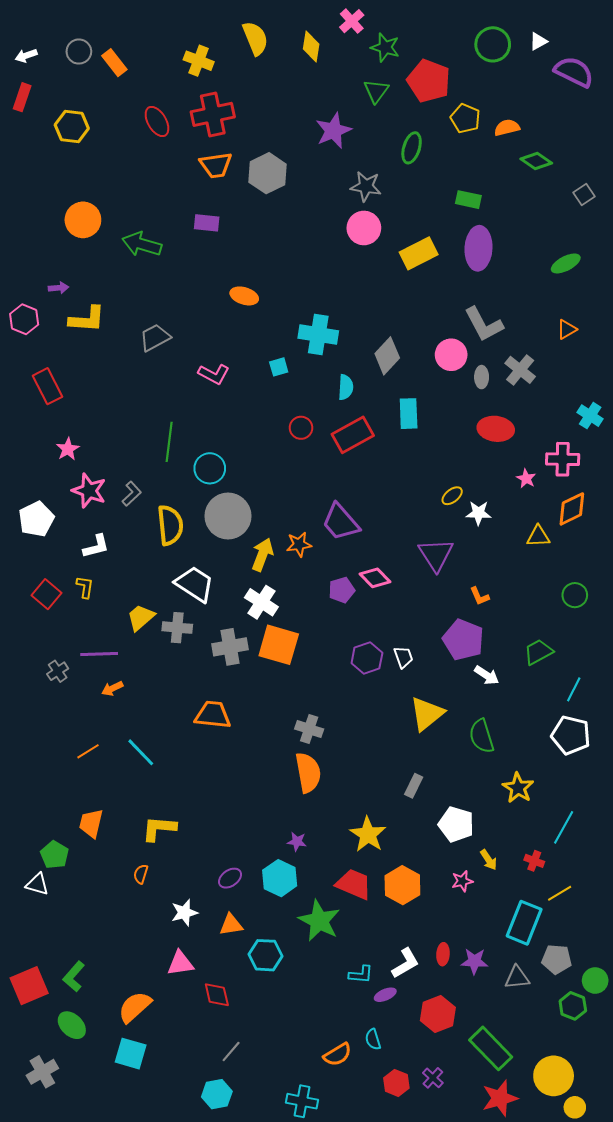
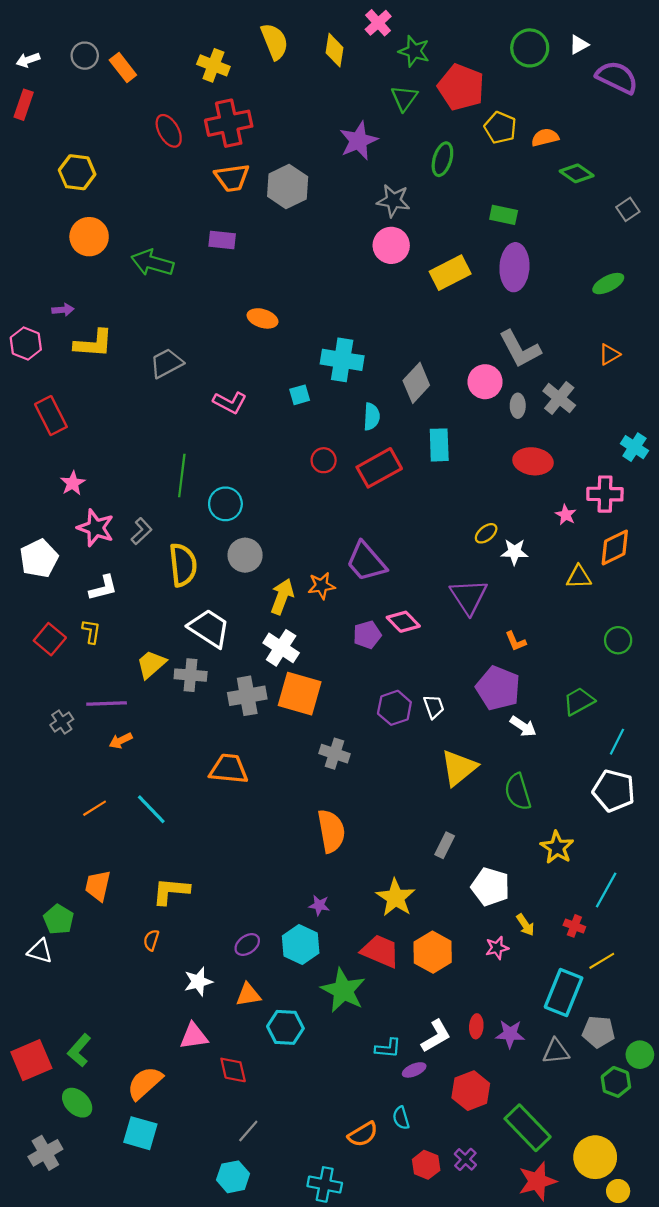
yellow hexagon: (72, 127) -> (77, 172), moved
gray circle: (228, 516) -> (245, 555), size x0.7
gray cross: (309, 729) -> (334, 754), moved

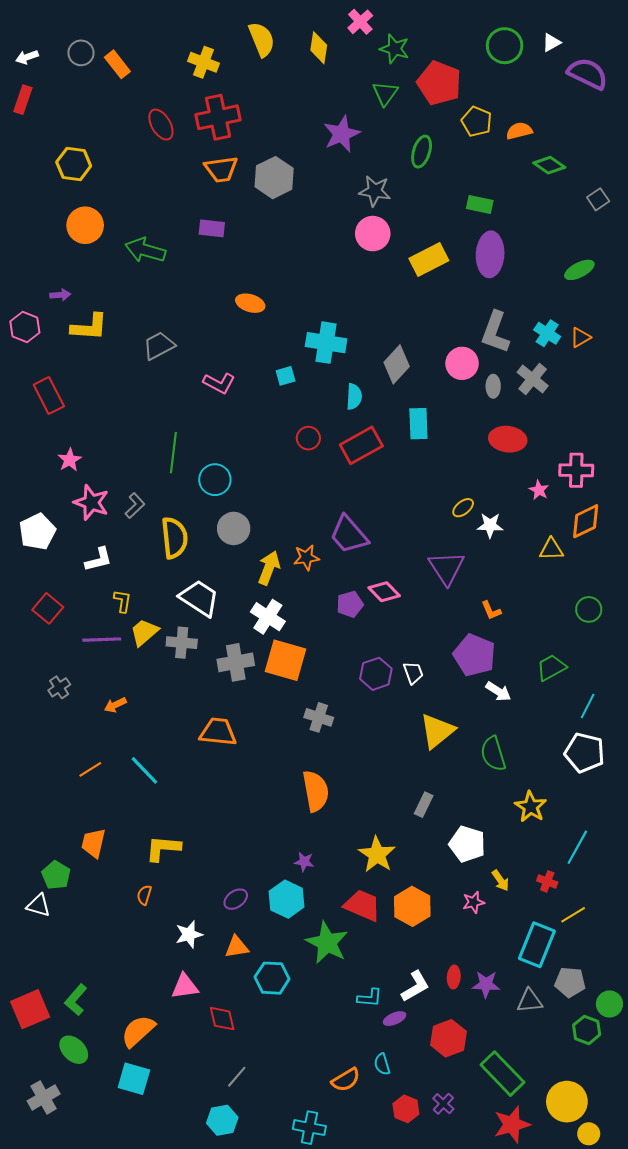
gray L-shape: (520, 349) -> (495, 332), turned 48
cyan cross: (634, 447) -> (547, 333), moved
yellow L-shape: (91, 631) -> (123, 601), moved
purple line: (107, 703) -> (102, 640), moved

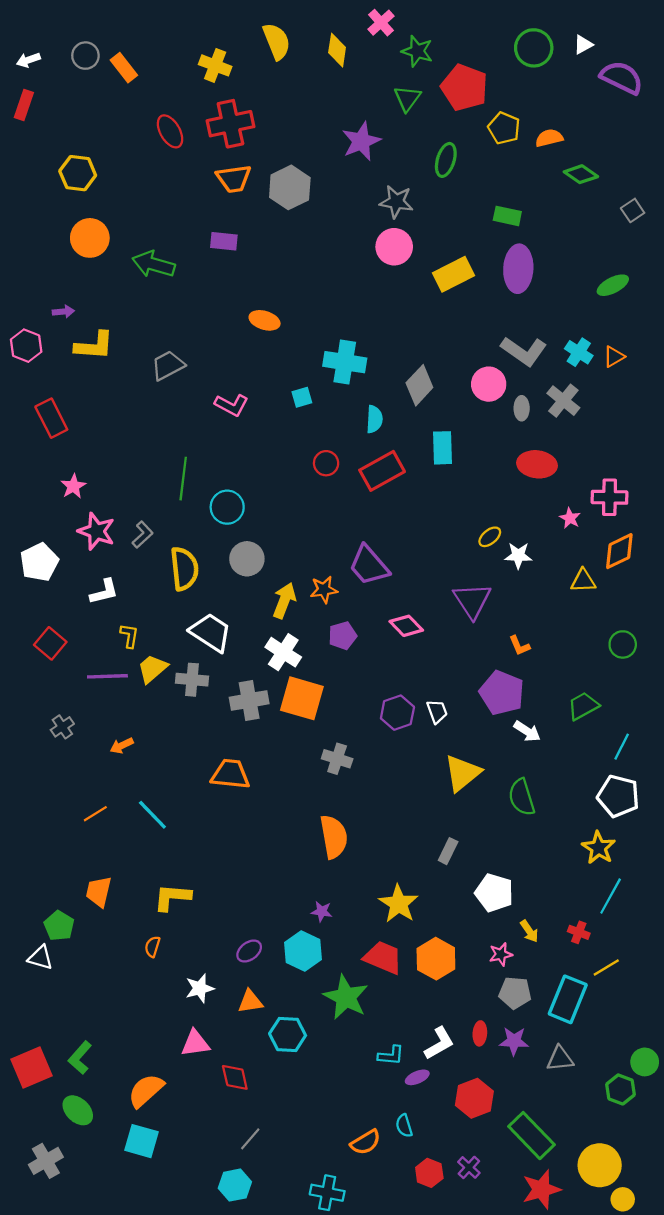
gray L-shape: (495, 332) -> (524, 351), turned -75
purple pentagon: (350, 604) -> (343, 636), moved
yellow star: (531, 807) -> (599, 848), moved
gray pentagon: (570, 982) -> (515, 993), moved

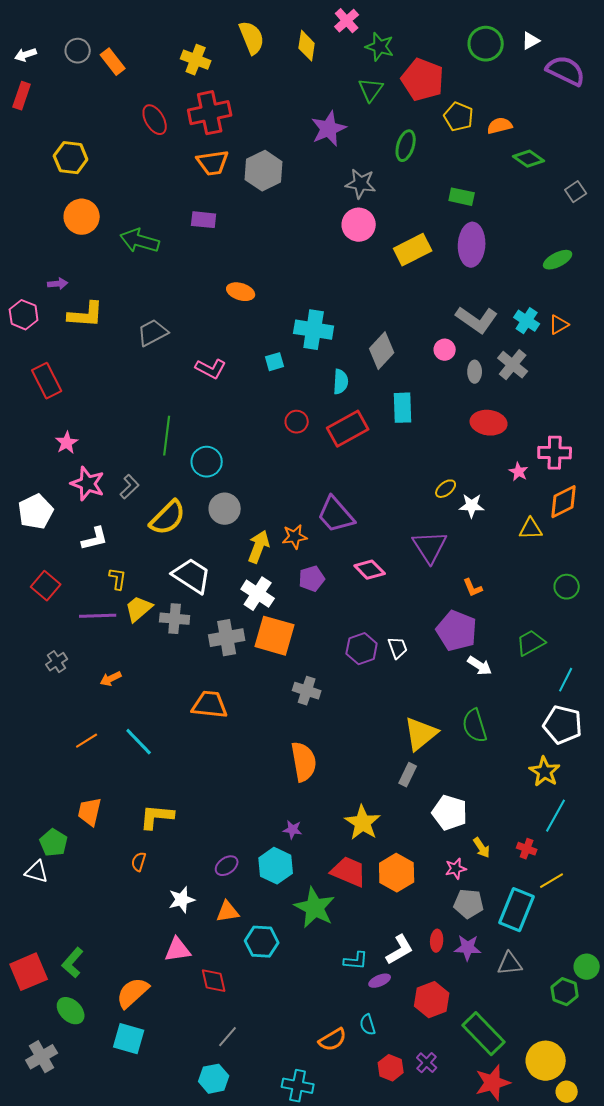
pink circle: (489, 384) -> (445, 350), size x0.7
yellow semicircle: (184, 569) -> (168, 518), turned 51
yellow triangle: (462, 773) -> (421, 734), moved

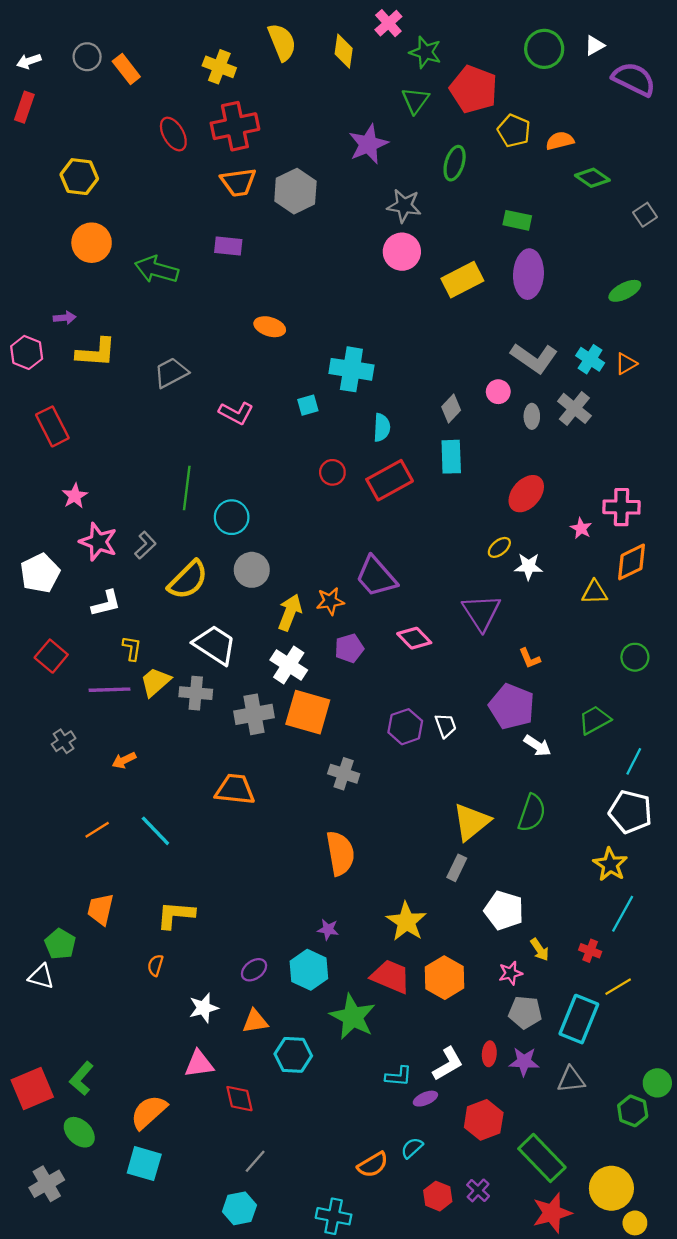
gray diamond: (382, 351) -> (451, 408), moved, size x0.7
red ellipse: (489, 423) -> (526, 494), moved, turned -56
green semicircle: (475, 726) -> (532, 813), turned -144
cyan semicircle: (368, 1025) -> (412, 1148), turned 65

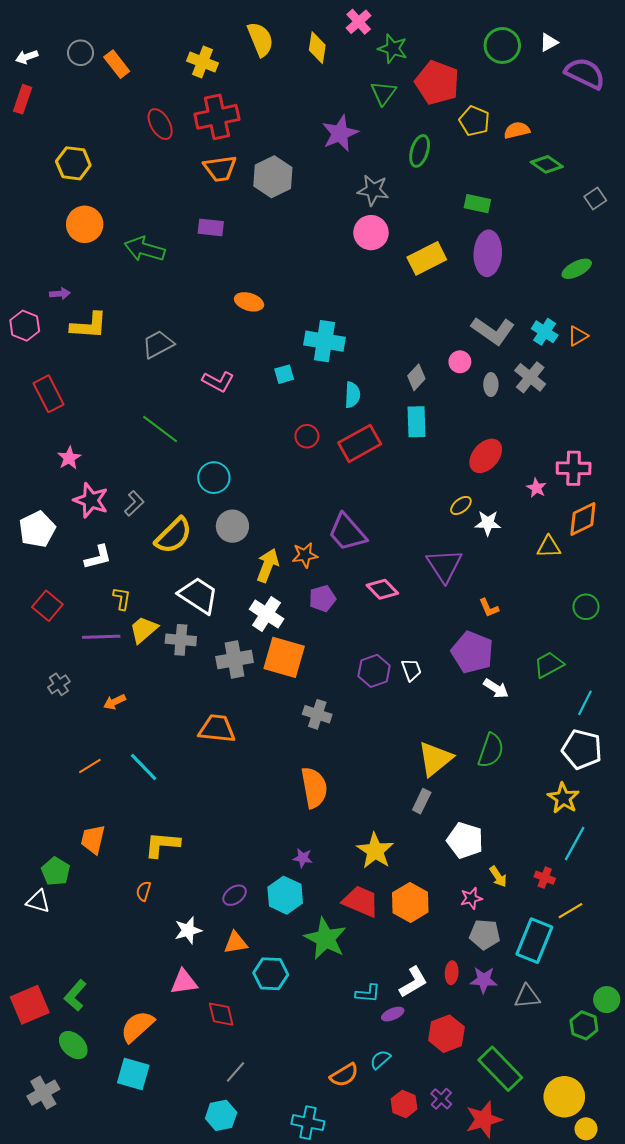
green line: (187, 488) -> (160, 429), moved, turned -60
red star: (552, 1213) -> (484, 1119), moved

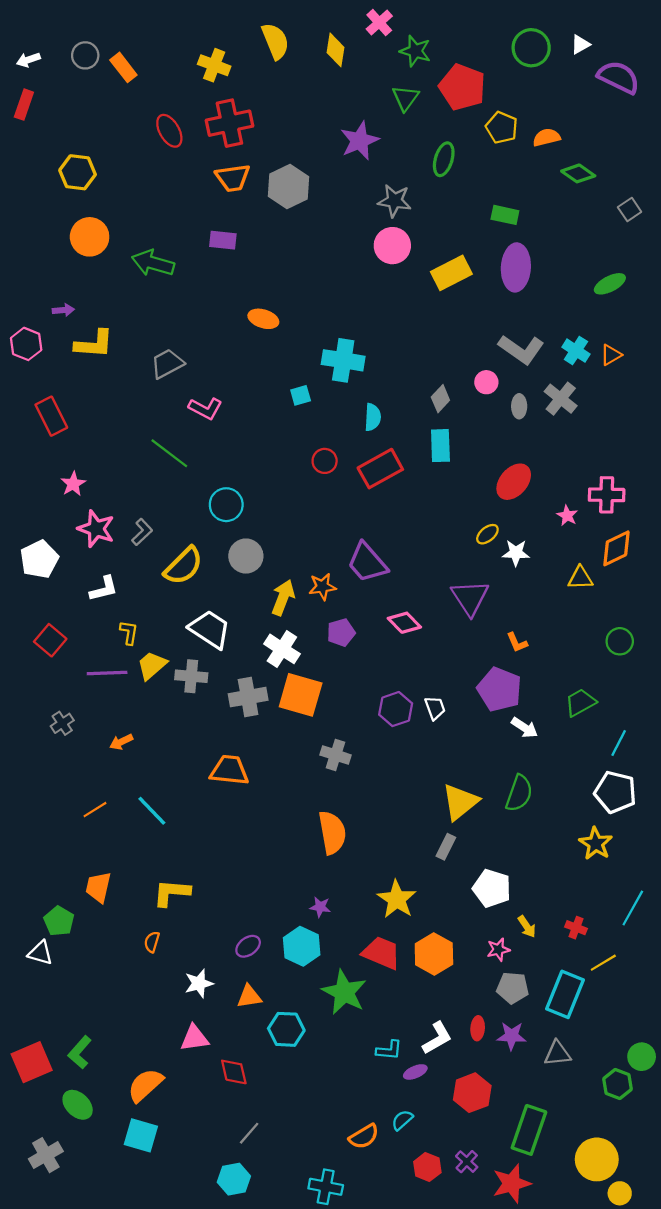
pink L-shape: (218, 381) -> (205, 408), moved
cyan line: (575, 844) -> (633, 908), moved
green rectangle: (500, 1069) -> (529, 1130), turned 63

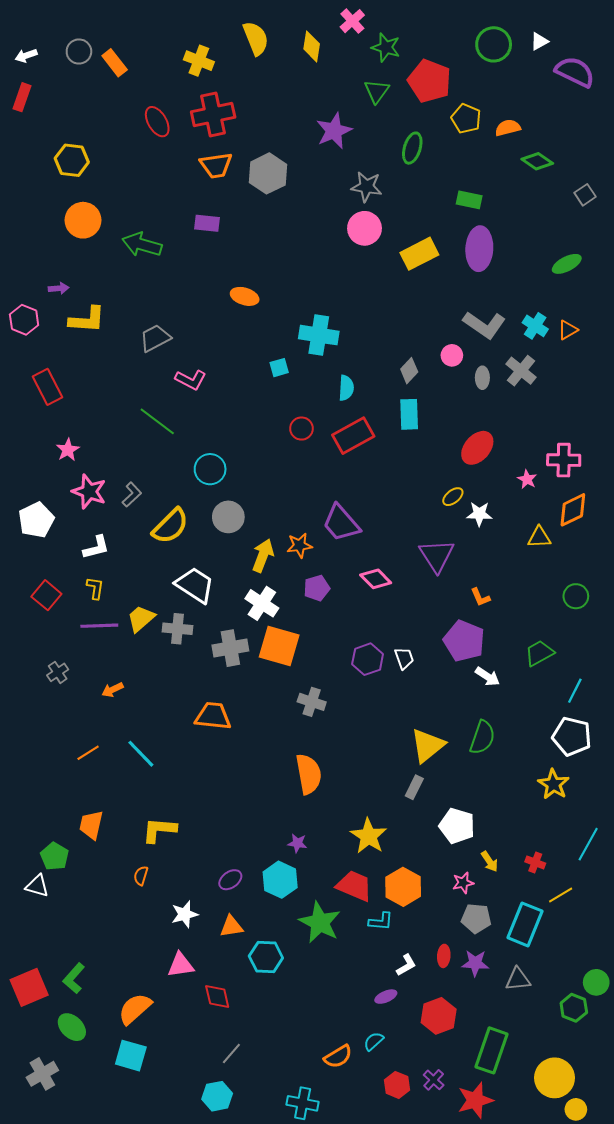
yellow L-shape: (129, 633) -> (95, 588), moved
white L-shape: (437, 1038) -> (406, 965), size x0.7
cyan L-shape: (389, 1050) -> (381, 921), moved

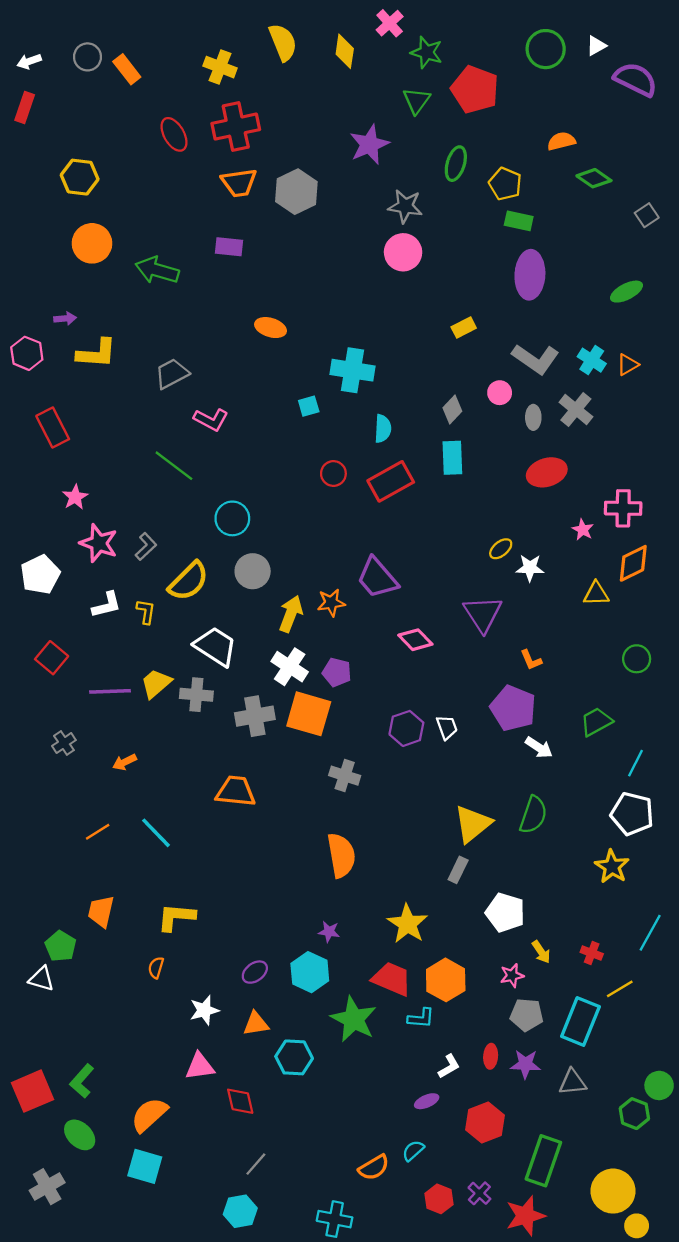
yellow pentagon: (466, 119) -> (505, 184), moved
yellow rectangle: (419, 254) -> (464, 328), moved, size x0.6
red ellipse: (477, 448) -> (547, 472), moved, turned 32
yellow L-shape: (95, 588) -> (146, 612), moved
purple pentagon: (317, 588) -> (337, 672), moved, turned 30

